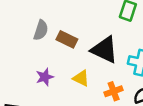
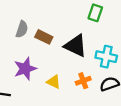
purple star: (45, 77) -> (25, 69), size x1.5
yellow triangle: (81, 78) -> (54, 82), moved

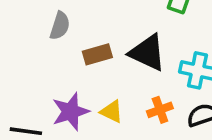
brown rectangle: (44, 37) -> (97, 54), moved, turned -42
purple star: (25, 69) -> (71, 112), moved

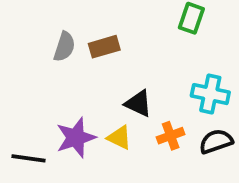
black triangle: (147, 53) -> (138, 103), moved, size x0.7
brown rectangle: (97, 54) -> (104, 47), moved

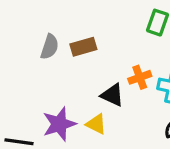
orange cross: (171, 136) -> (140, 77), moved

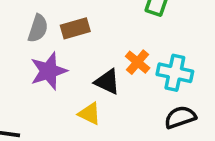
orange cross: (140, 77) -> (138, 62), turned -30
purple star: (59, 124) -> (49, 71), moved

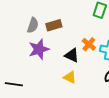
yellow triangle: (90, 114) -> (70, 77), moved

